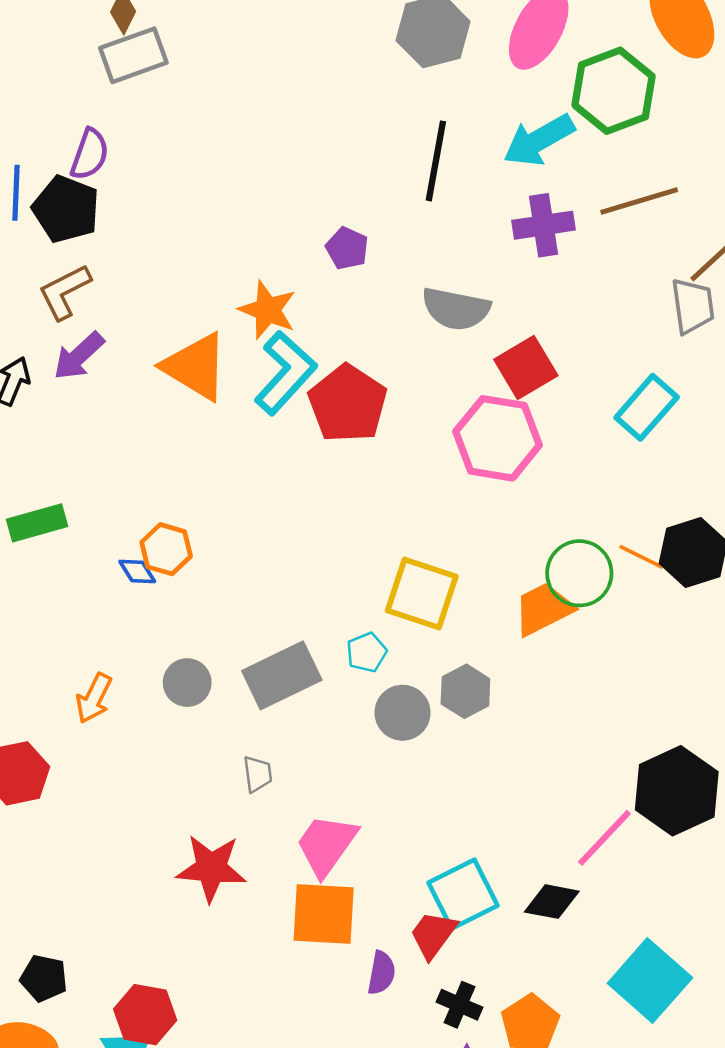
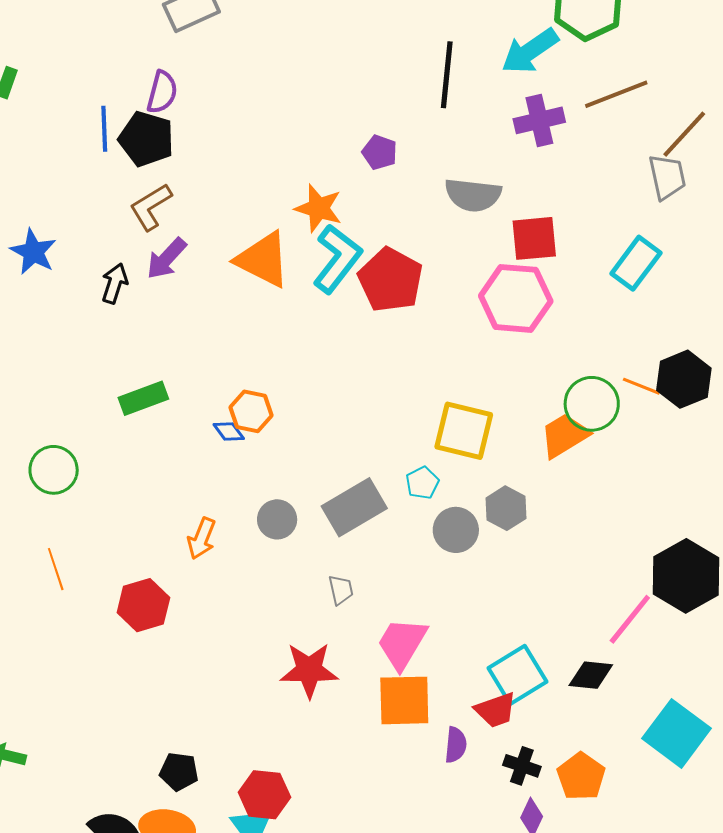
red square: (526, 368) -> (534, 238), turned 30
red trapezoid: (433, 935) -> (496, 710), turned -141

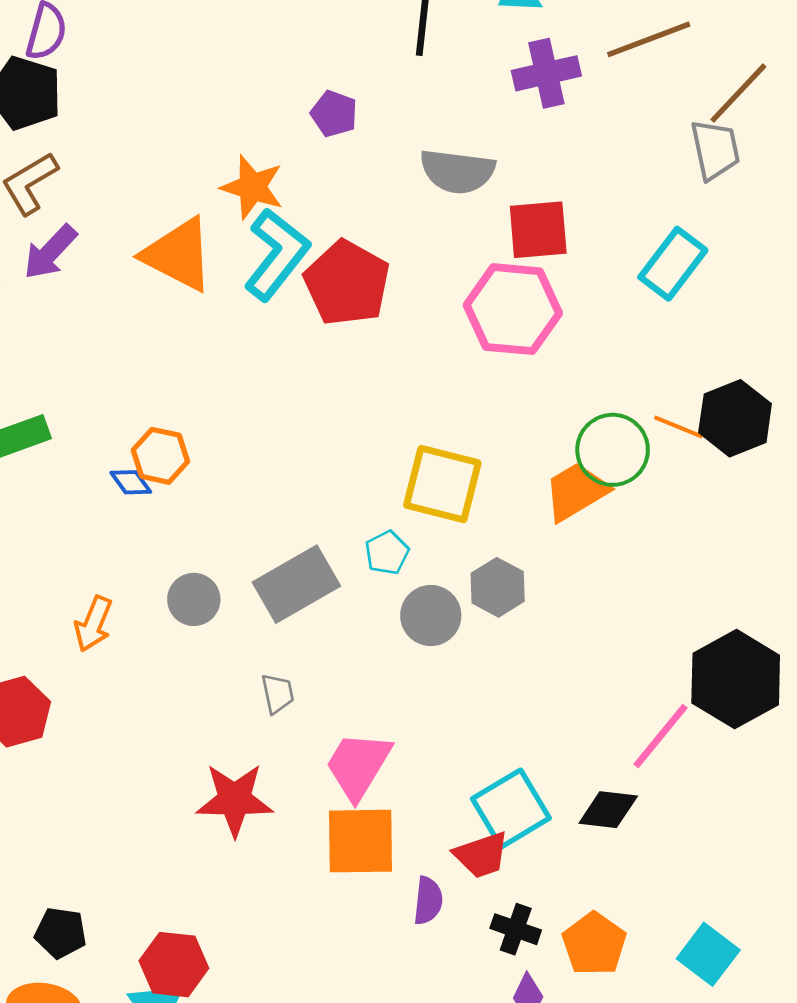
cyan square: (677, 733) -> (708, 954), moved, size x0.7

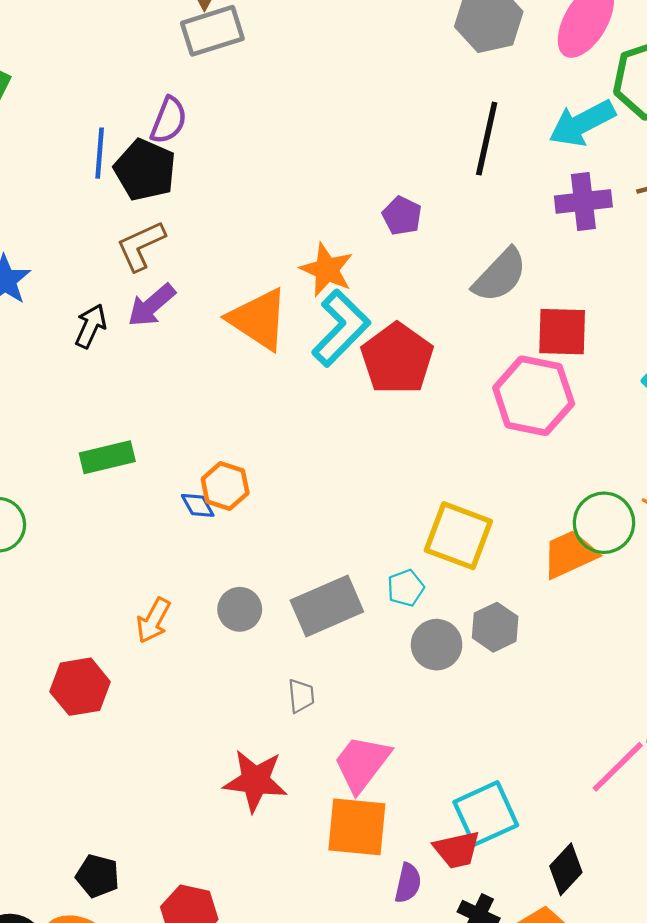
gray semicircle: (457, 171) -> (500, 275), turned -60
black diamond: (608, 810) -> (566, 869), moved, turned -60

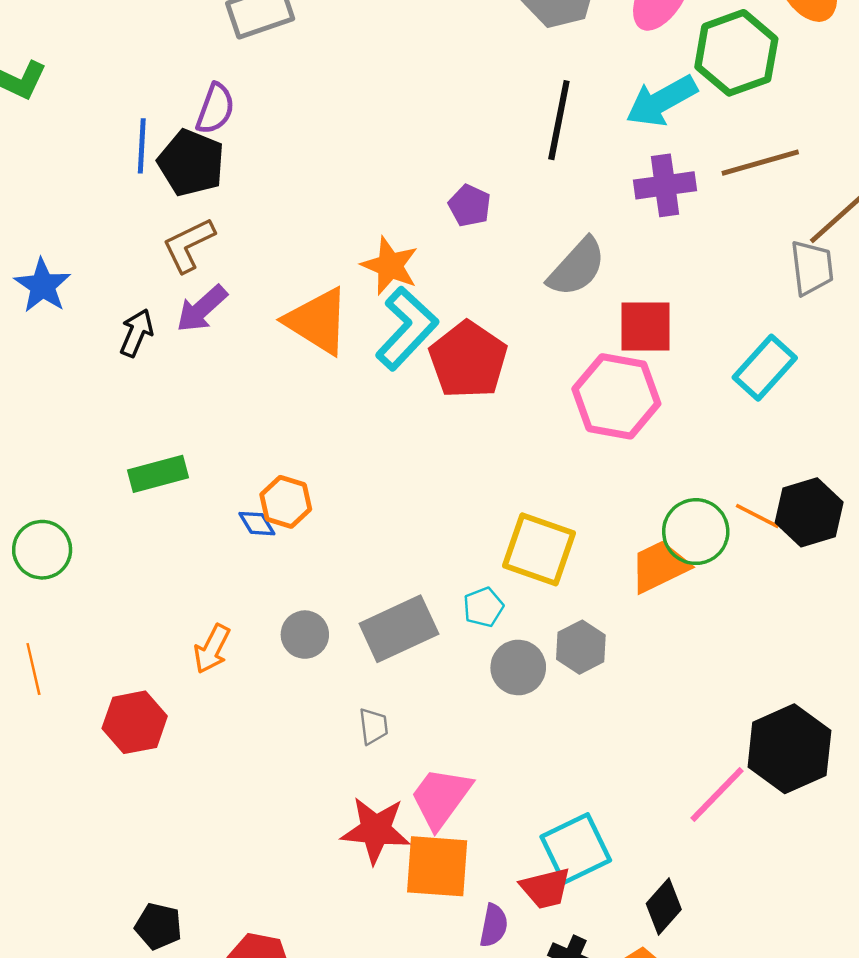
red star: (255, 781) -> (376, 830), moved

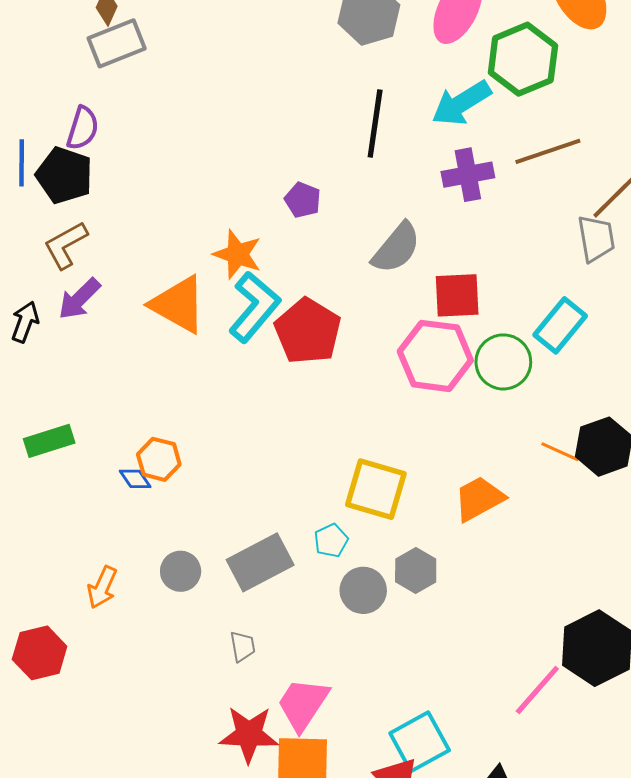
green circle: (696, 532) -> (503, 362), moved

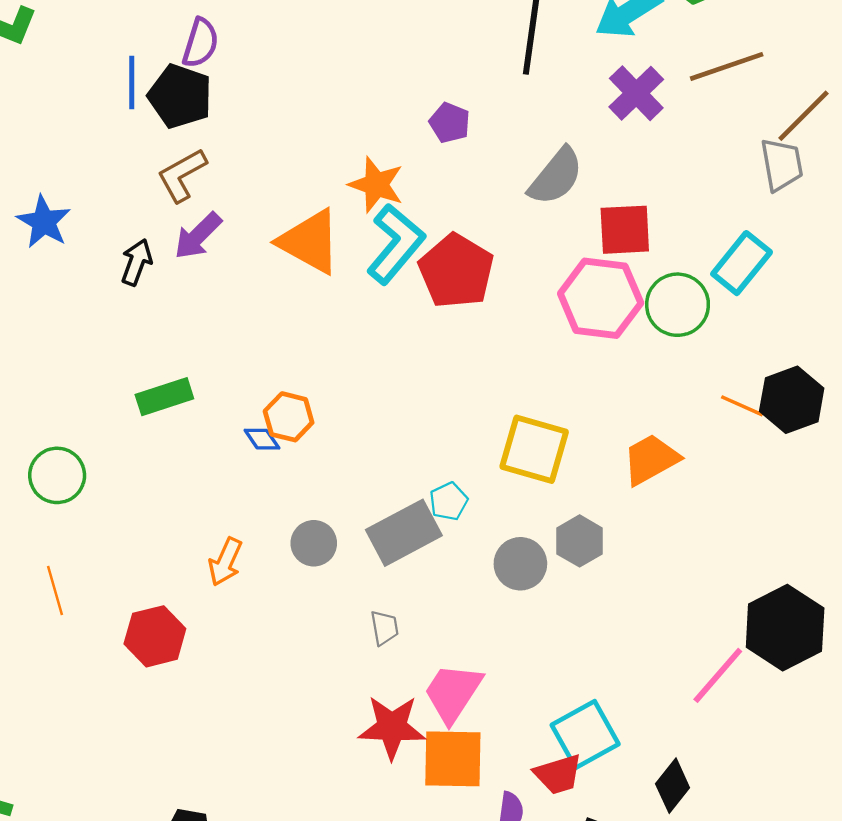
purple cross: (468, 175) -> (636, 93), turned -33
cyan pentagon: (331, 541) -> (449, 501), moved

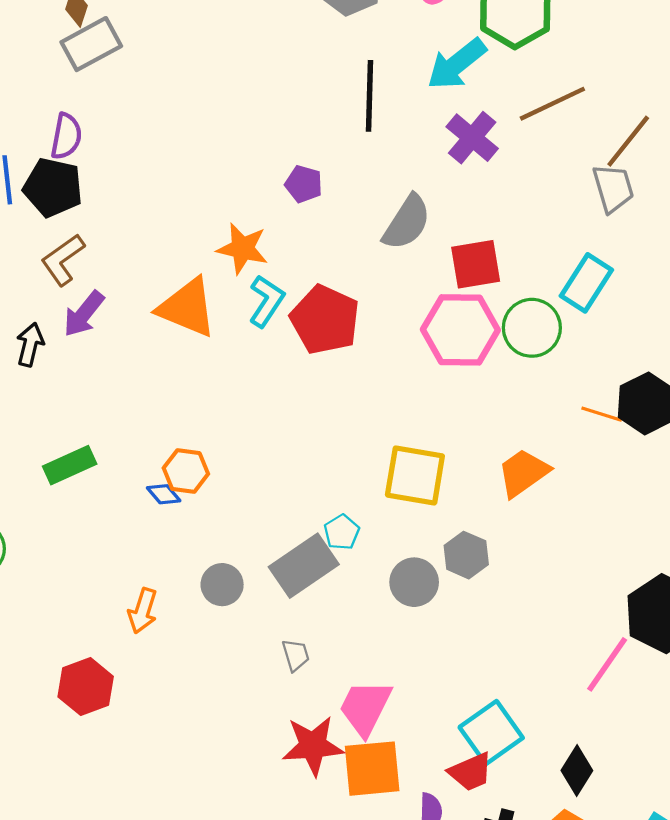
cyan L-shape: (396, 244) -> (266, 301), size x0.7

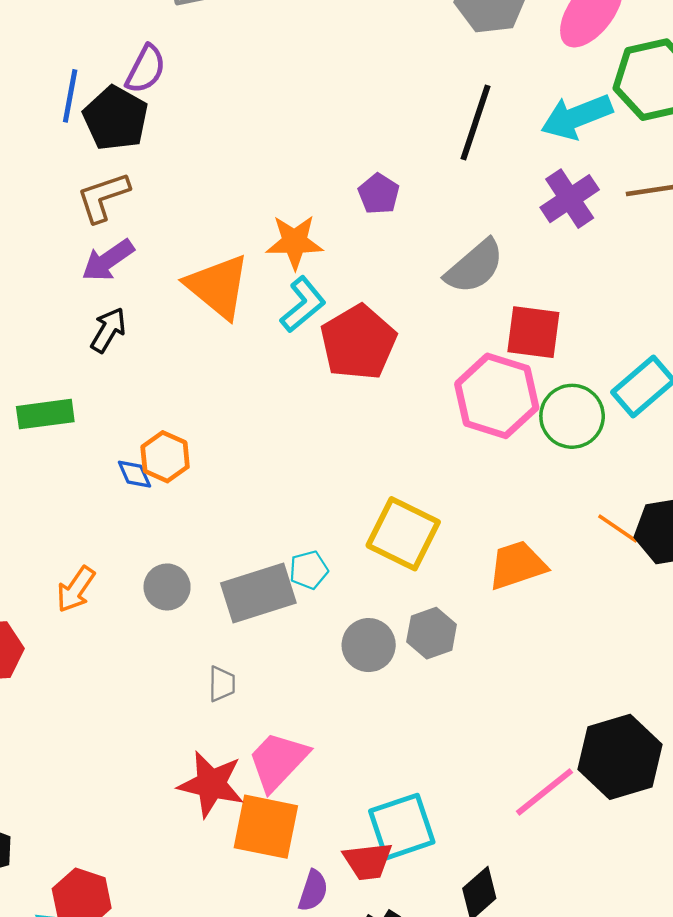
orange star: (243, 248) -> (295, 242), turned -30
black arrow: (30, 345) -> (108, 330), moved

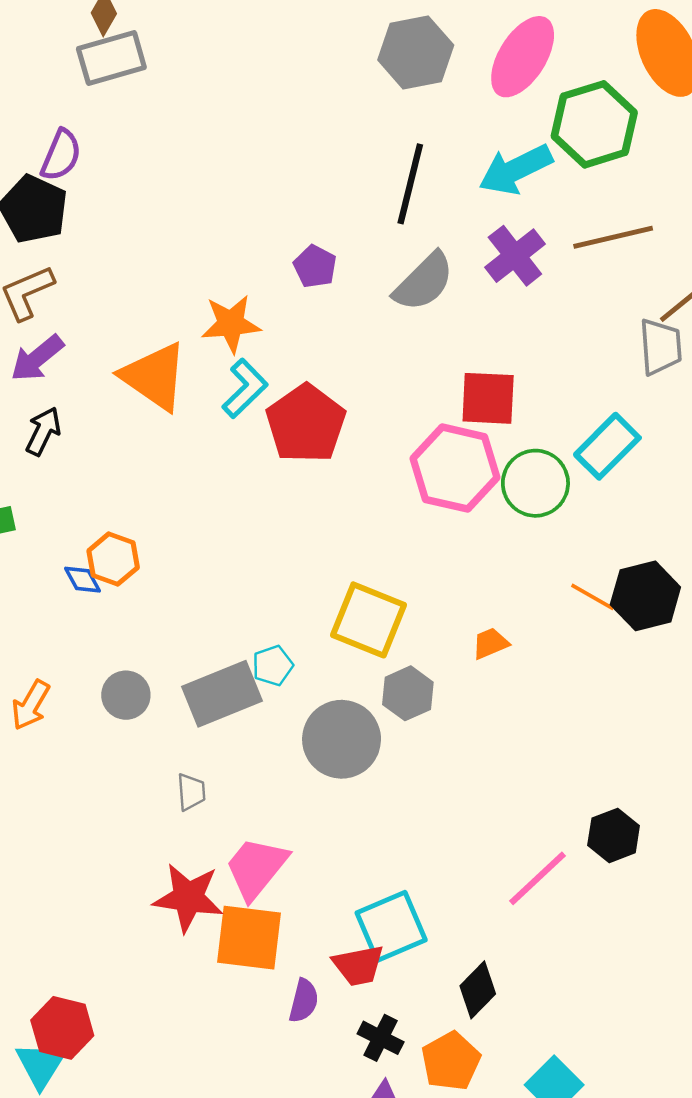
gray semicircle: (474, 267) -> (424, 282), moved
orange trapezoid: (517, 565) -> (490, 643), size x0.6
gray hexagon: (432, 633) -> (408, 693), moved
gray circle: (369, 645) -> (342, 739), size x1.4
black hexagon: (620, 757) -> (614, 835), size x0.6

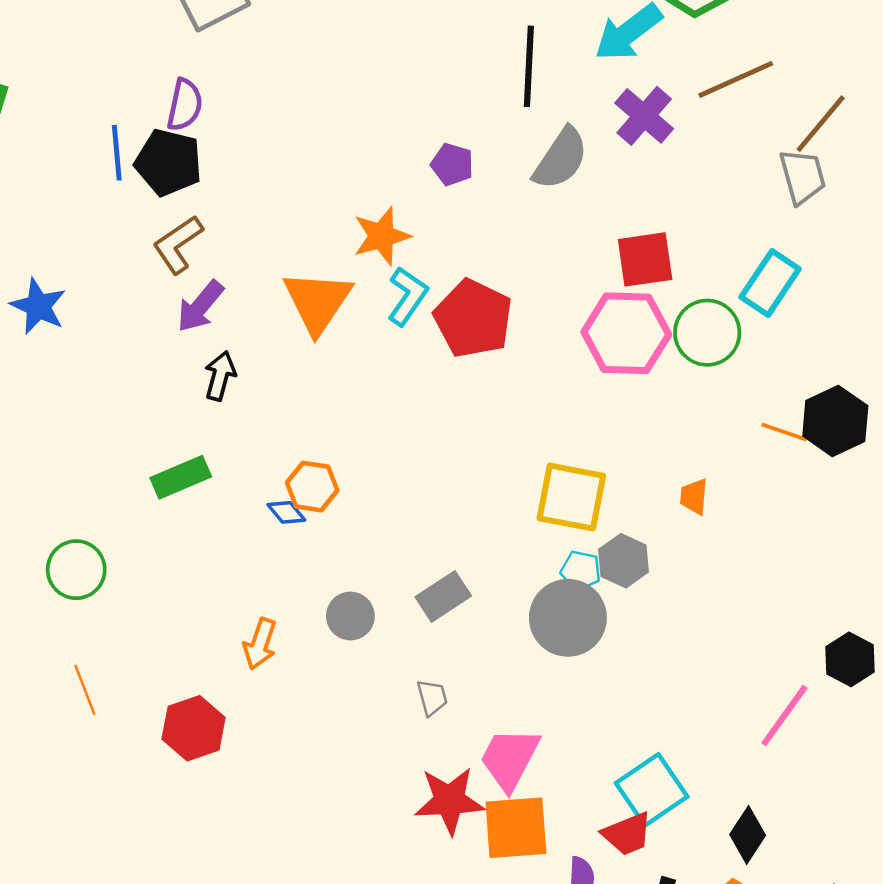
orange triangle: (154, 376) -> (317, 302), turned 40
orange trapezoid: (490, 643) -> (694, 497), turned -51
cyan pentagon: (273, 666) -> (581, 571), moved, turned -30
gray rectangle: (222, 694) -> (443, 596), size x0.7

